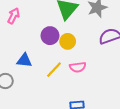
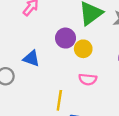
yellow line: (54, 70) -> (59, 100), moved, turned -48

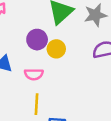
pink semicircle: (88, 79) -> (34, 74), moved

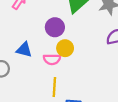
yellow circle: (56, 49) -> (65, 48), moved

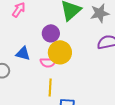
yellow circle: (65, 48) -> (60, 52), size x1.5

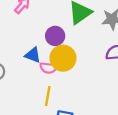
blue triangle: (23, 54) -> (33, 55), moved

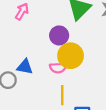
blue triangle: (33, 55) -> (25, 67), moved

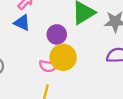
blue triangle: (25, 67) -> (22, 23), moved

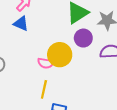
purple circle: (57, 34) -> (83, 38), moved

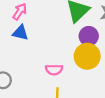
yellow circle: (60, 55) -> (87, 56), moved

